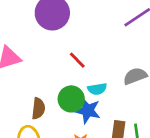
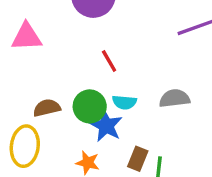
brown semicircle: (38, 109) -> (47, 108), turned -125

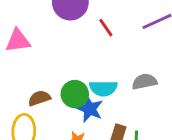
red line: (109, 61) -> (106, 28), moved
cyan semicircle: (124, 102) -> (103, 88), size x1.4

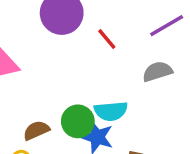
gray semicircle: (144, 82) -> (157, 72), moved

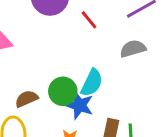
cyan semicircle: (111, 111) -> (92, 83), turned -60

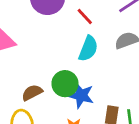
cyan semicircle: (92, 83) -> (88, 49), moved

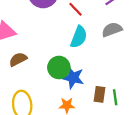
brown semicircle: (32, 93) -> (18, 59), moved

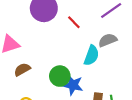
cyan semicircle: (79, 37) -> (91, 55), moved

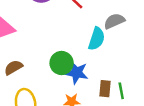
brown semicircle: (22, 69) -> (13, 67), moved

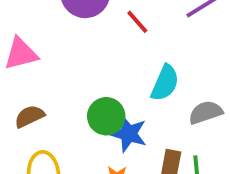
gray semicircle: (114, 21) -> (206, 112), moved

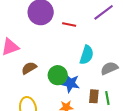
red line: (137, 22) -> (69, 24), turned -32
brown semicircle: (30, 116) -> (29, 68), moved

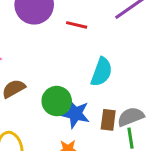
gray semicircle: (109, 68) -> (131, 117), moved
brown rectangle: (94, 96) -> (108, 120), moved

